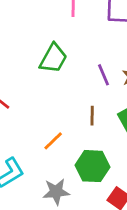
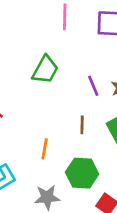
orange line: (53, 141) -> (45, 149), turned -36

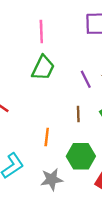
pink line: (65, 17) -> (41, 32), moved

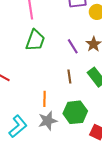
gray star: (52, 179) -> (48, 121), moved

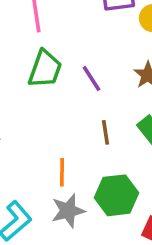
purple line: (73, 46) -> (91, 79), moved

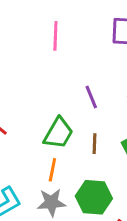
green trapezoid: (45, 69) -> (58, 133), moved

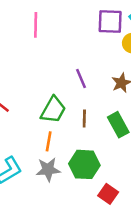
pink line: (55, 36) -> (36, 25), moved

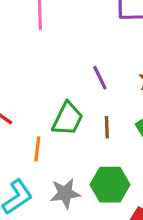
orange line: (49, 141) -> (37, 149), moved

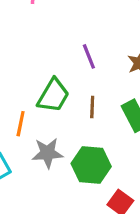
gray star: (65, 193) -> (48, 153), moved

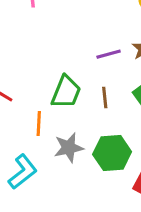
purple line: (89, 56) -> (109, 54), moved, turned -75

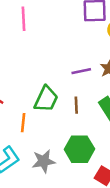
gray star: (69, 148) -> (44, 161), moved

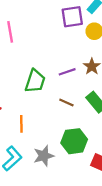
green trapezoid: (46, 99) -> (35, 81), moved
brown line: (76, 105) -> (66, 102), turned -56

